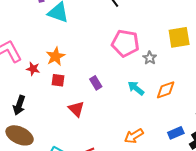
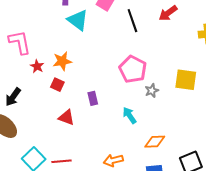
orange diamond: (166, 90) -> (155, 142), moved
red triangle: (76, 109) -> (66, 118), turned -42

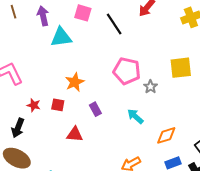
cyan triangle: (78, 20) -> (61, 37), turned -30
orange star: (62, 61) -> (75, 82), moved
red star: (37, 66) -> (34, 105), moved

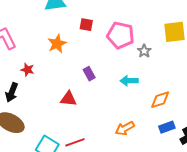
orange star: (75, 82) -> (57, 44), moved
red square: (58, 105) -> (86, 25), moved
cyan arrow: (135, 116) -> (129, 81), turned -42

